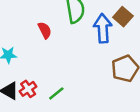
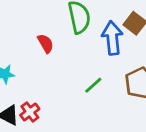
green line: (56, 93) -> (93, 85), moved

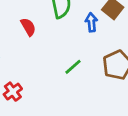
blue arrow: (112, 38) -> (91, 22), size x0.6

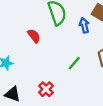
red cross: (13, 92) -> (46, 89), moved

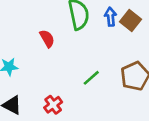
blue arrow: (84, 25) -> (111, 17), moved

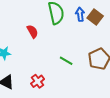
green line: (91, 78) -> (66, 61), turned 72

